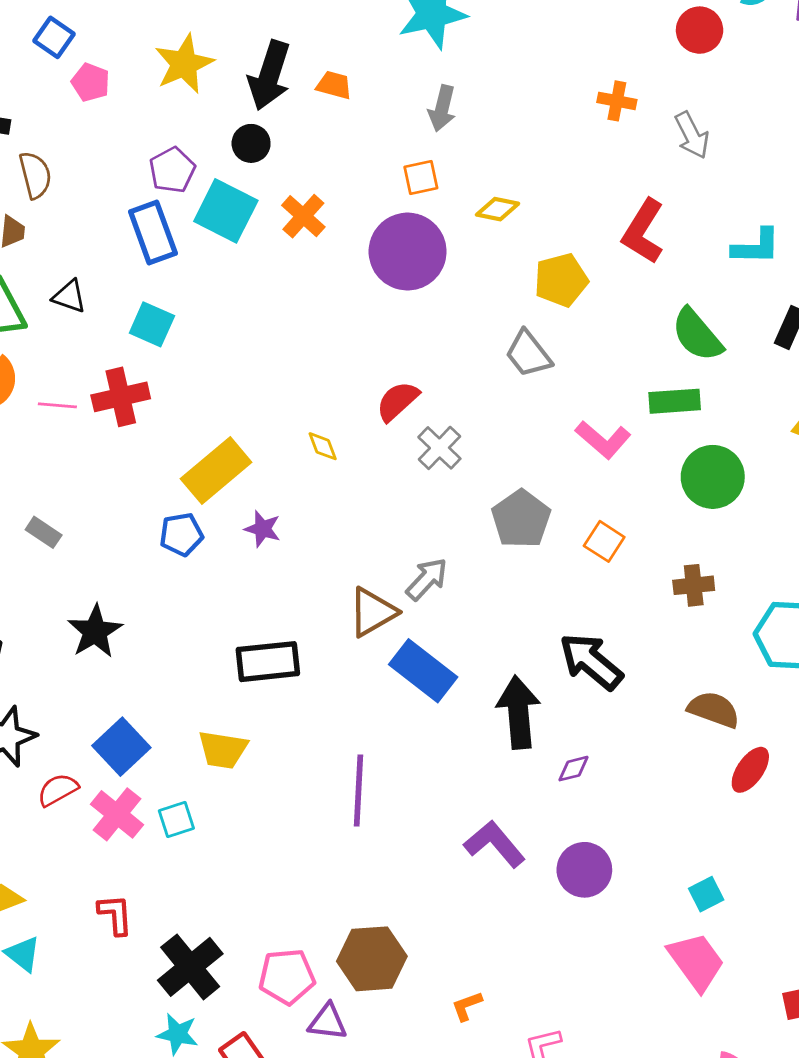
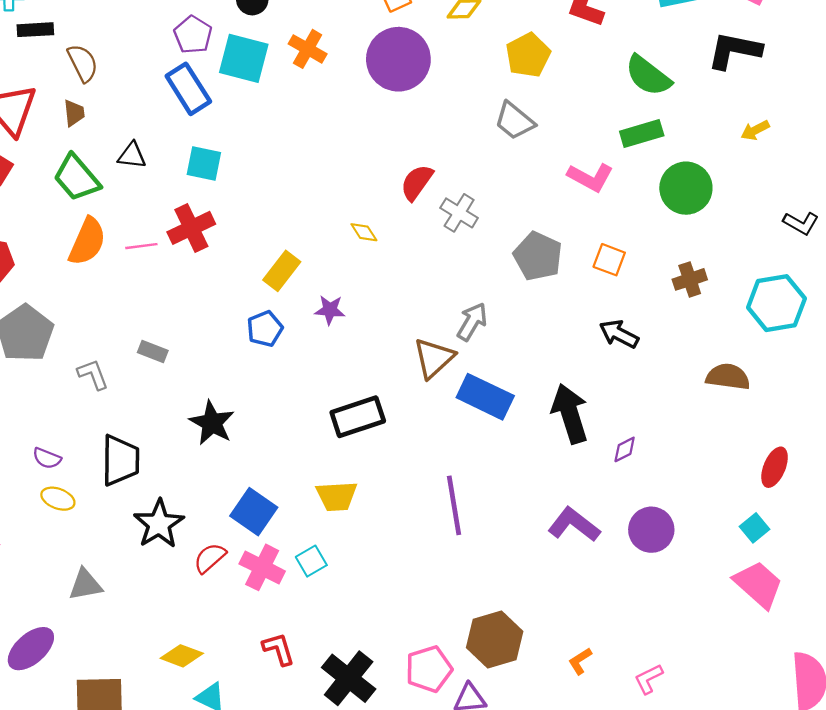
yellow rectangle: (216, 471) -> (282, 271), size x0.7
black arrow: (591, 661) -> (619, 334), moved, size x0.7
red ellipse: (750, 770) -> (775, 467), moved

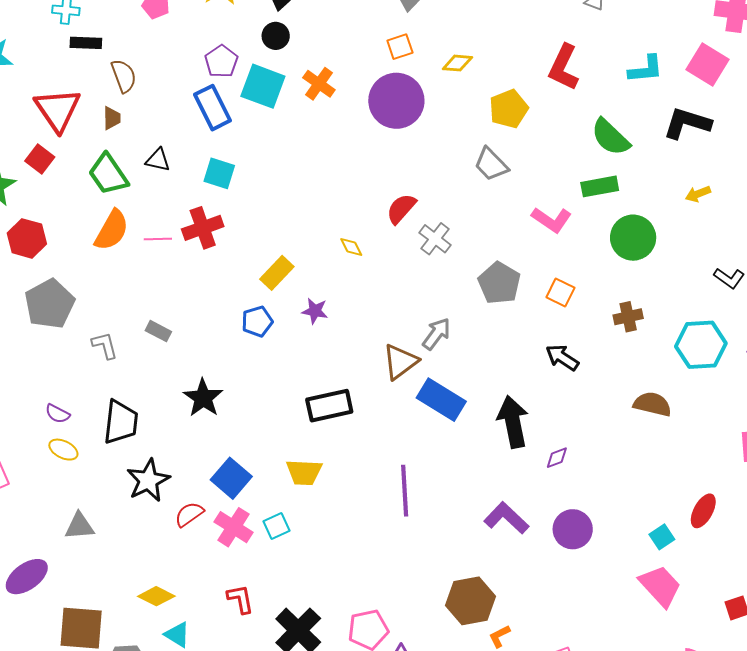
red ellipse: (775, 467) -> (703, 511), moved
brown hexagon: (495, 640) -> (471, 601), moved

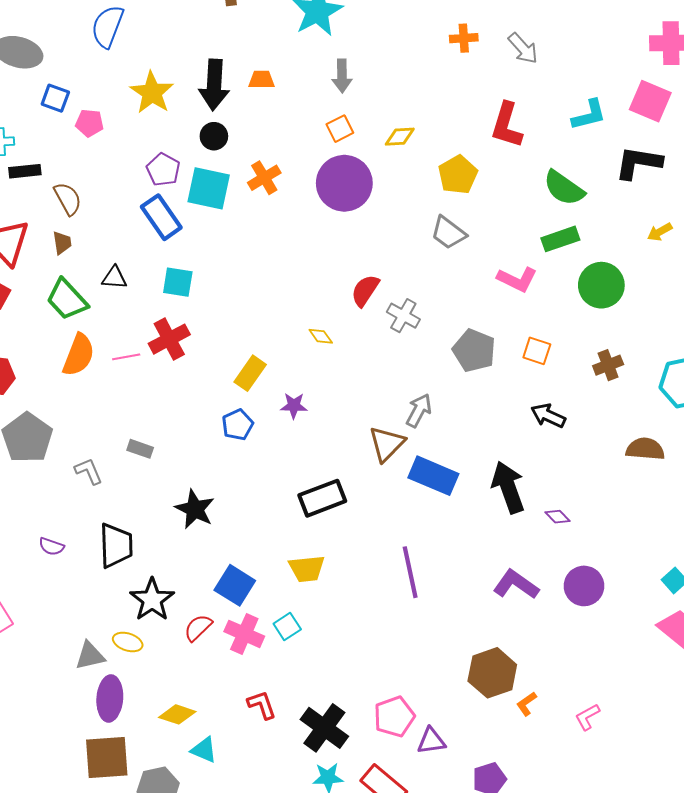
orange cross: (319, 84) -> (264, 178), turned 32
yellow ellipse: (63, 450) -> (128, 642), moved
purple diamond: (557, 458) -> (558, 517), turned 75
purple ellipse: (27, 577) -> (110, 698), moved, turned -42

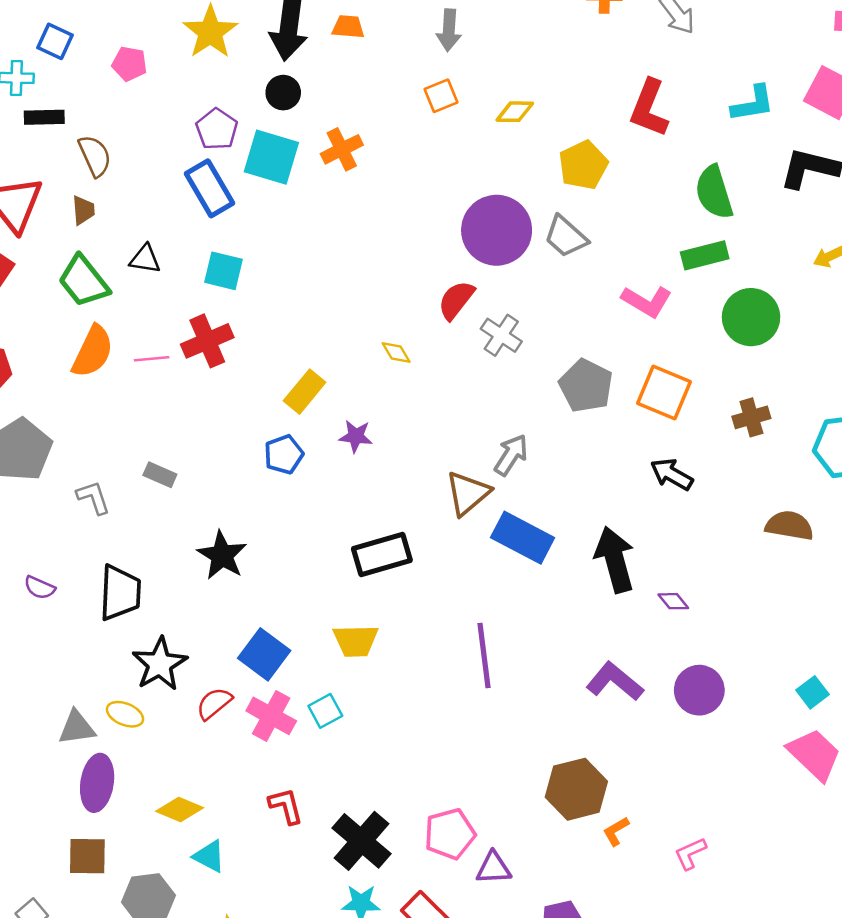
blue square: (55, 98) -> (55, 41), moved
purple circle: (344, 183) -> (497, 230), moved
green semicircle: (564, 188) -> (714, 192), turned 33
orange square: (537, 351) -> (664, 392), size x1.5
brown square: (107, 758) -> (87, 856), size x0.7

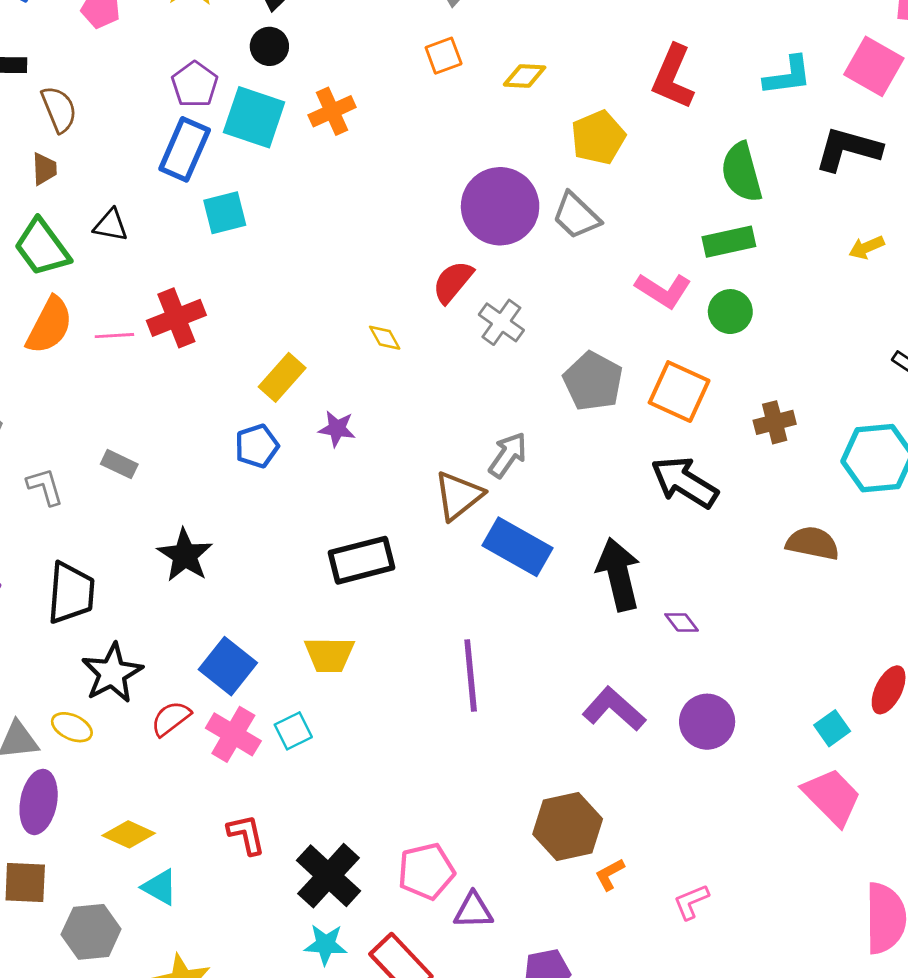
blue rectangle: (210, 188) -> (185, 149), turned 52
cyan square: (224, 271) -> (225, 213), moved, turned -30
green circle: (751, 317) -> (730, 312), moved, size x0.7
black arrow: (672, 474) -> (684, 482), size x1.4

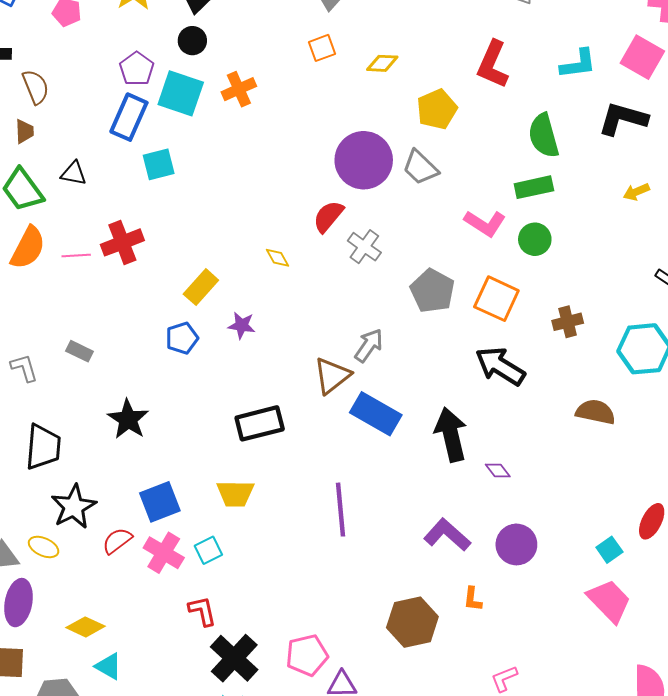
blue square: (228, 666) -> (160, 502), turned 30
red L-shape: (246, 834) -> (202, 611), moved
orange L-shape: (610, 874) -> (473, 599), moved, turned -55

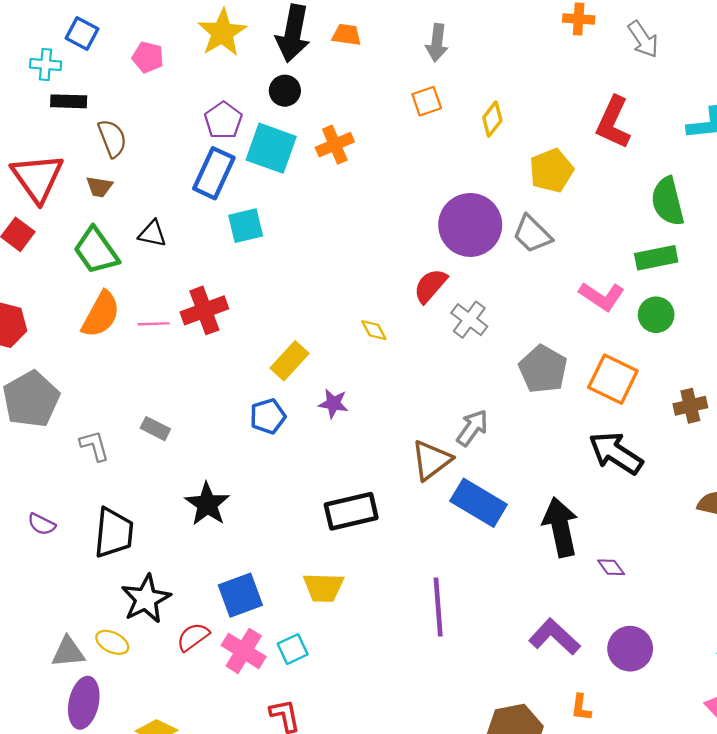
yellow diamond: (382, 63) -> (492, 119), turned -56
brown trapezoid: (24, 131) -> (99, 187), turned 100

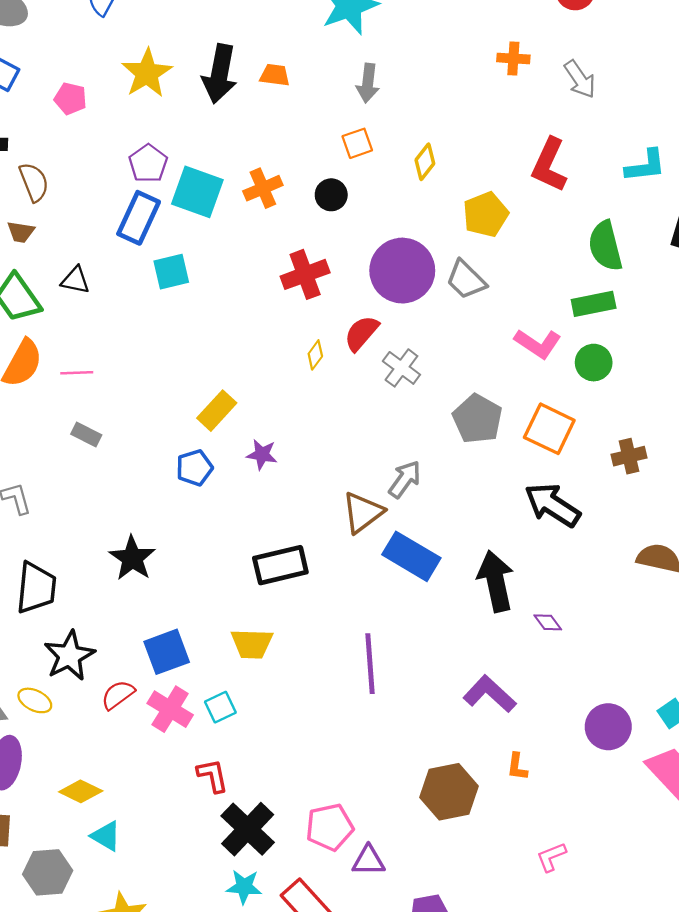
black circle: (285, 91) -> (331, 195), moved
red cross: (204, 310) -> (305, 274), moved
yellow diamond: (374, 330) -> (315, 355), moved, turned 64
gray rectangle: (155, 429) -> (86, 435), moved
purple circle: (630, 649) -> (608, 727), moved

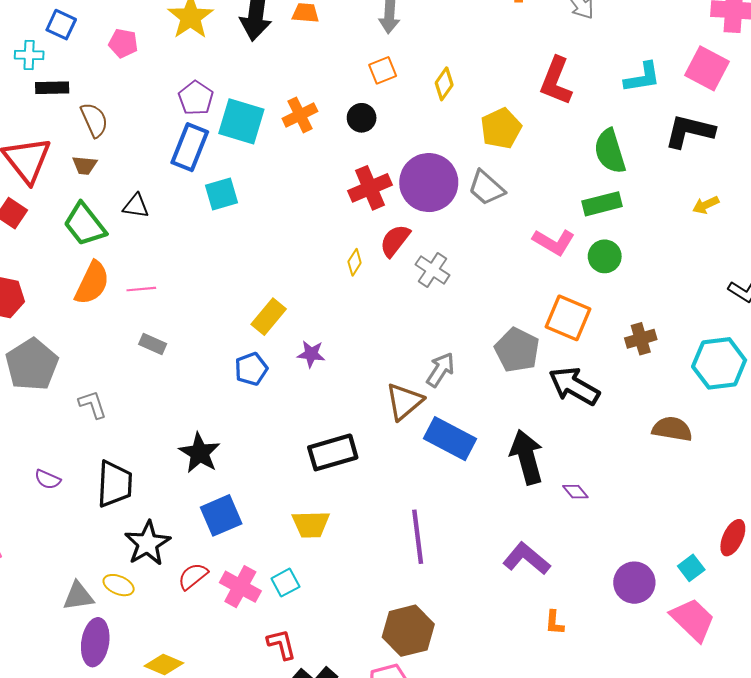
red cross: (305, 274) -> (370, 188), moved
gray pentagon: (477, 419) -> (517, 350), moved
blue square: (167, 652) -> (221, 515), moved
brown hexagon: (449, 792) -> (408, 631), moved

